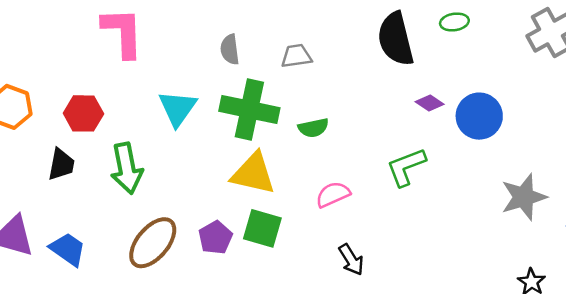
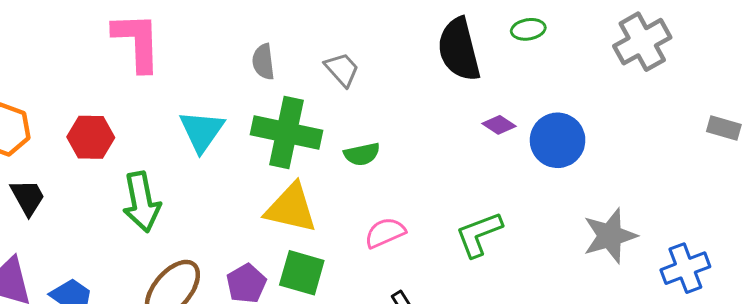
gray trapezoid: (296, 56) -> (342, 69), turned 56
black trapezoid: (61, 164) -> (28, 197), moved, turned -40
green L-shape: (406, 167) -> (479, 234), moved

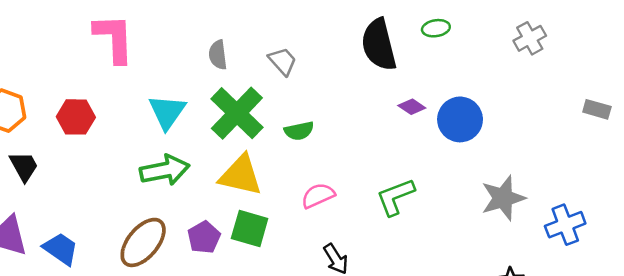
gray cross: (642, 42) -> (530, 38), size x0.7
green cross: (286, 133) -> (237, 113), turned 32
green arrow: (142, 202) -> (165, 170), moved, turned -90

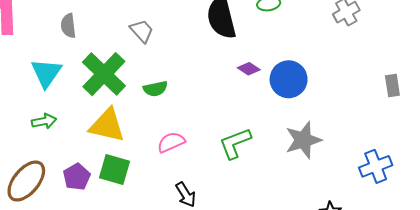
gray semicircle: (218, 55) -> (68, 26), moved
gray rectangle: (597, 109) -> (392, 86), moved, turned 65
green arrow: (165, 170) -> (44, 121), size x0.6
gray star: (503, 198) -> (303, 140), moved

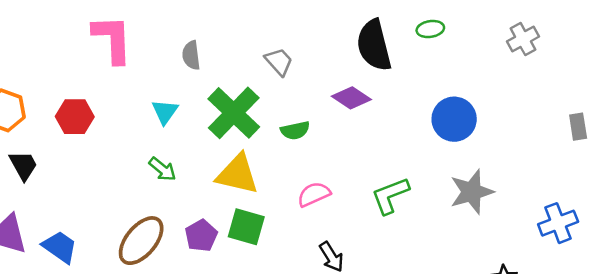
purple diamond: (249, 69) -> (351, 98), moved, size x1.4
cyan triangle: (46, 73) -> (165, 112), size x0.7
green arrow: (44, 121) -> (162, 169), turned 50

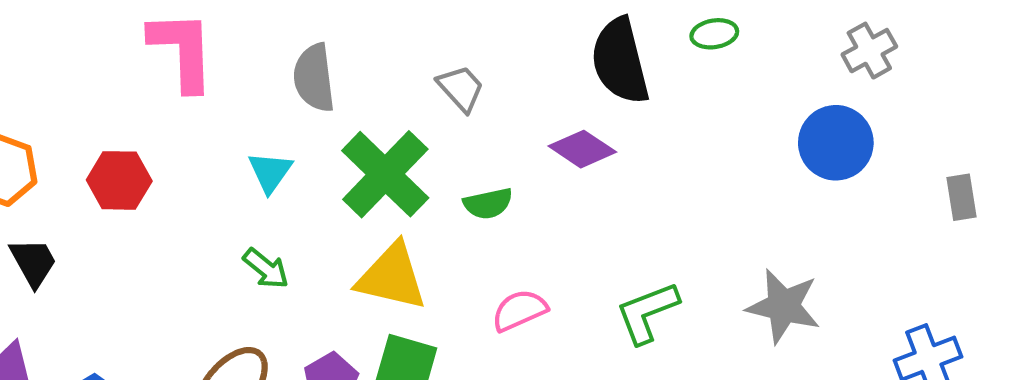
gray semicircle: (191, 55) -> (314, 78), size x1.4
blue circle: (454, 119) -> (836, 143), moved
gray star: (472, 192) -> (783, 306), turned 30

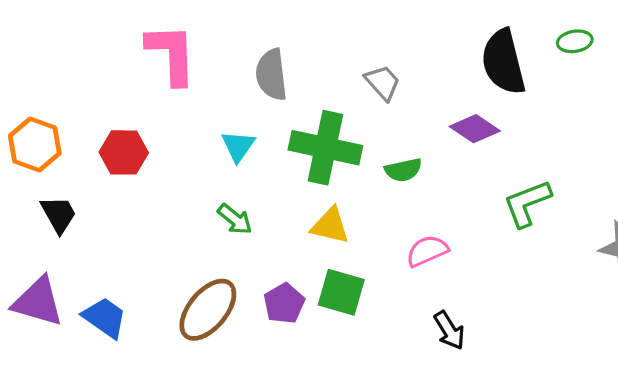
green cross: (385, 174) -> (325, 148), turned -32
yellow triangle: (392, 277) -> (330, 226), size x0.7
green L-shape: (647, 312) -> (527, 203), moved

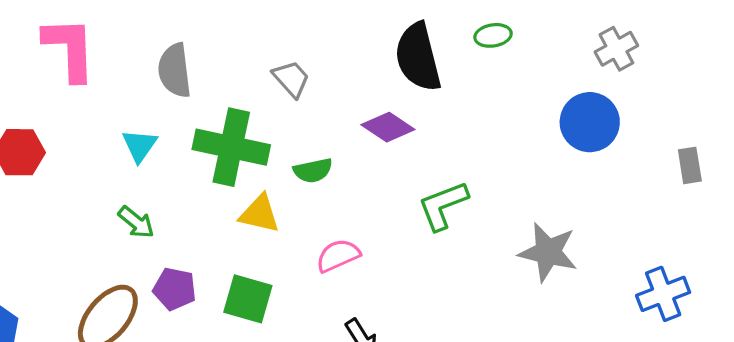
yellow triangle: (330, 226) -> (260, 214), moved
purple pentagon: (284, 303) -> (175, 289), moved, turned -30

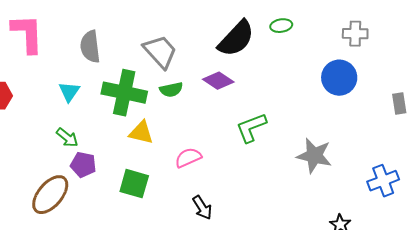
gray cross: (616, 49) -> (355, 34), turned 30
black semicircle: (418, 57) -> (236, 39), turned -123
gray trapezoid: (291, 79) -> (160, 52), size x1.5
green semicircle: (313, 170) -> (171, 90), moved
purple pentagon: (175, 289) -> (83, 165), moved

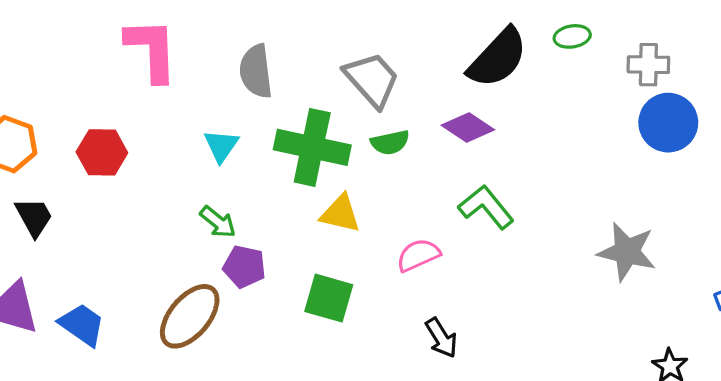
gray cross: (355, 34) -> (648, 65), moved
green L-shape: (251, 128) -> (486, 207), moved, turned 72

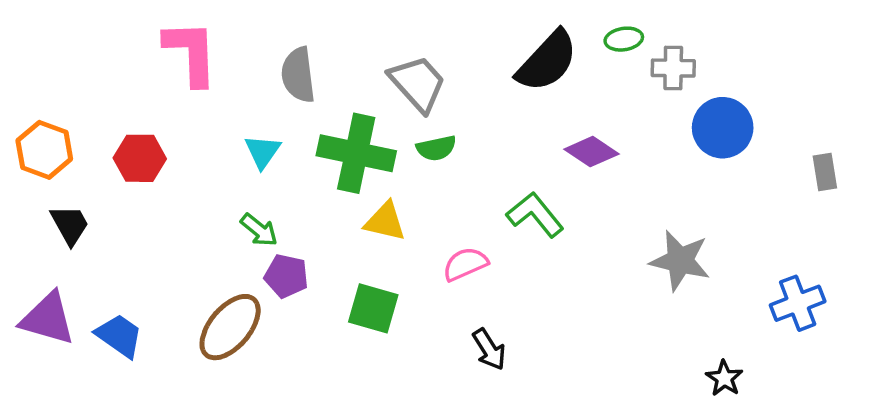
gray cross: (648, 65) -> (673, 68), moved
purple diamond: (468, 128) -> (591, 152), moved

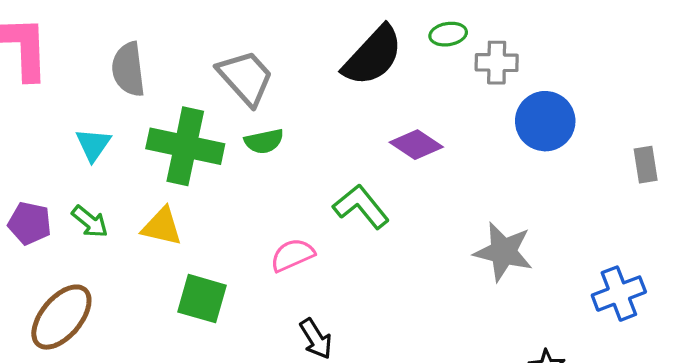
yellow triangle: (385, 221) -> (162, 227), moved
purple pentagon: (286, 276) -> (30, 223), moved

